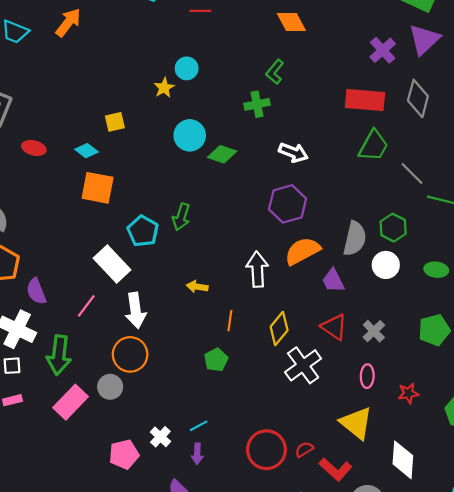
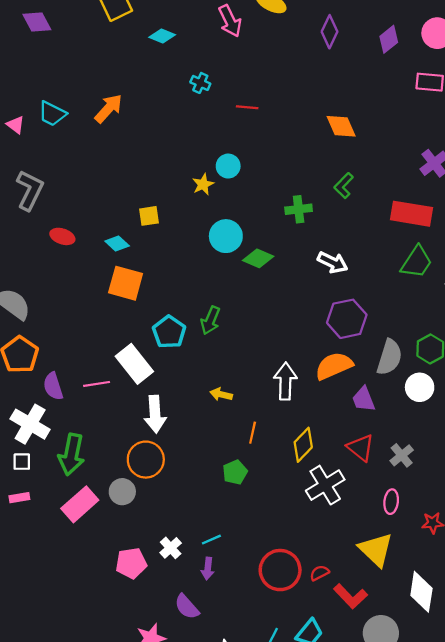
green L-shape: (275, 72) -> (344, 186), moved
purple hexagon: (288, 204) -> (347, 319), moved
pink line: (86, 306) -> (97, 384), moved, turned 40

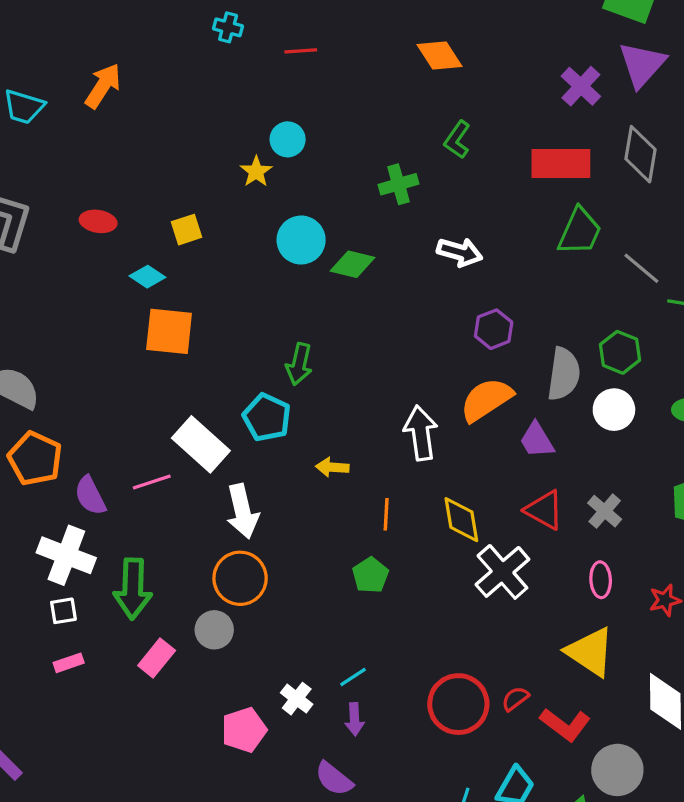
red ellipse: (62, 236) -> (98, 221), moved
purple hexagon: (347, 319) -> (494, 329), size x0.7
cyan pentagon: (169, 332) -> (267, 417), moved
yellow diamond: (303, 445) -> (461, 520), turned -44
pink rectangle: (80, 504) -> (157, 658), size x0.7

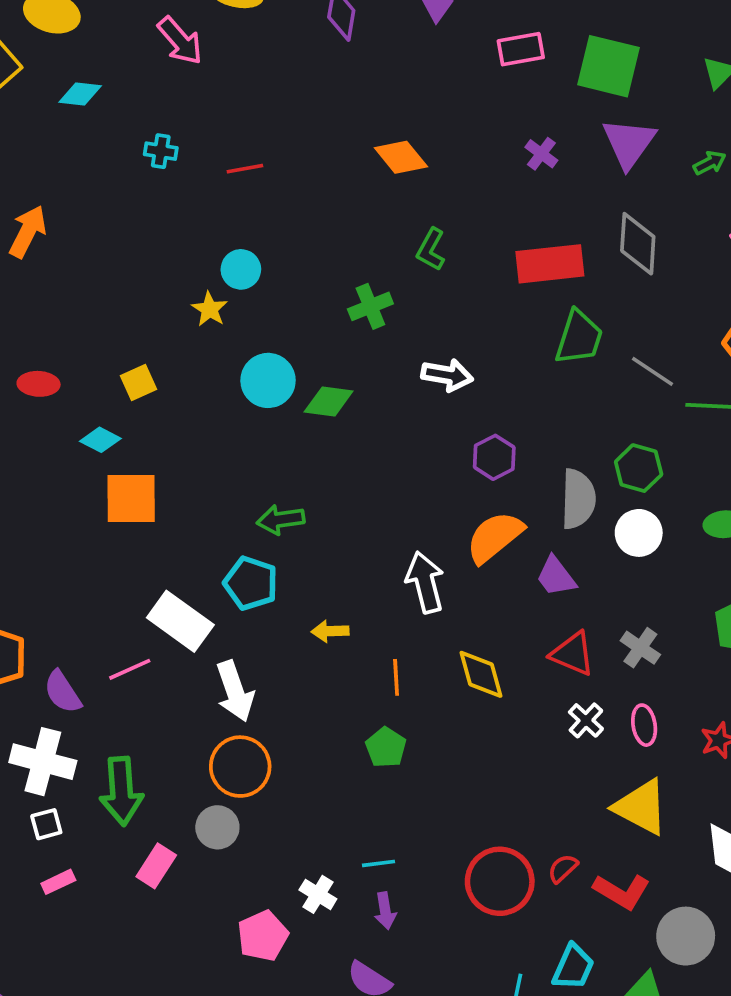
purple cross: (581, 86) -> (541, 154), moved, size x0.7
green arrow: (299, 364) -> (281, 520), turned 75
white cross: (502, 572) -> (586, 720), moved, size x0.6
cyan line: (353, 677) -> (378, 863), turned 32

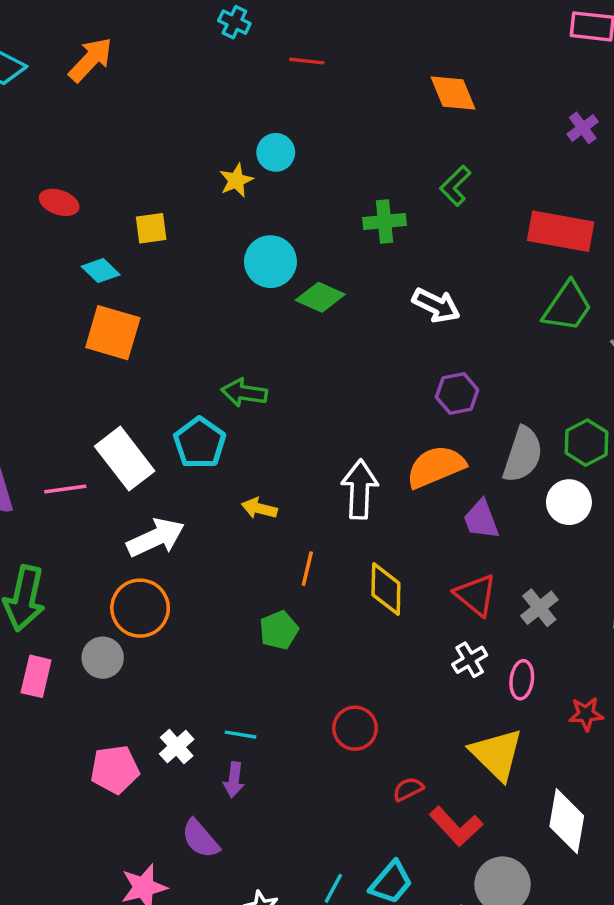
white arrow: (235, 691) -> (156, 538), turned -112
pink rectangle: (156, 866) -> (36, 676), turned -36
red circle: (500, 881) -> (355, 728), moved, size x0.7

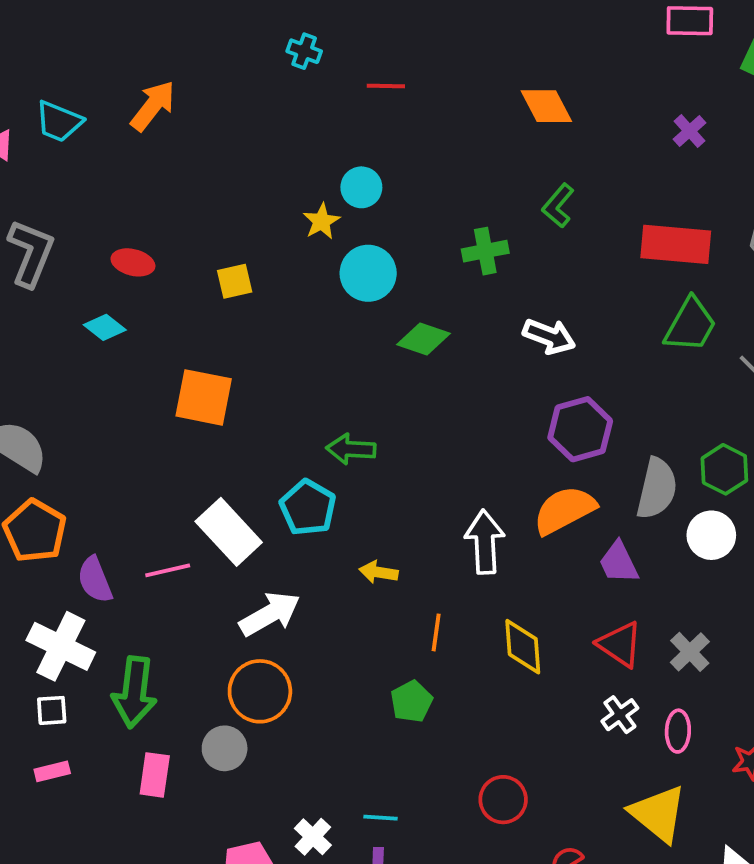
cyan circle: (270, 262) -> (368, 273), moved
cyan diamond: (101, 271) -> (105, 327), moved
purple hexagon: (457, 394) -> (580, 429), size x1.4

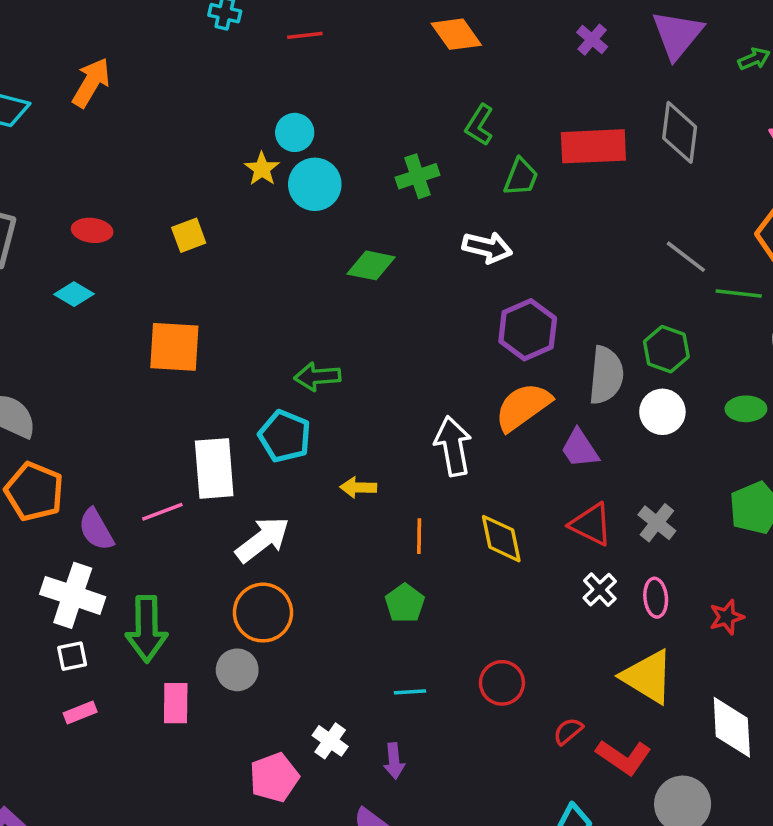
cyan circle: (368, 273) -> (315, 184), moved
green trapezoid: (690, 325) -> (521, 177), moved, size x0.7
white rectangle: (229, 532) -> (214, 468), turned 46
cyan line: (380, 818) -> (410, 692), moved

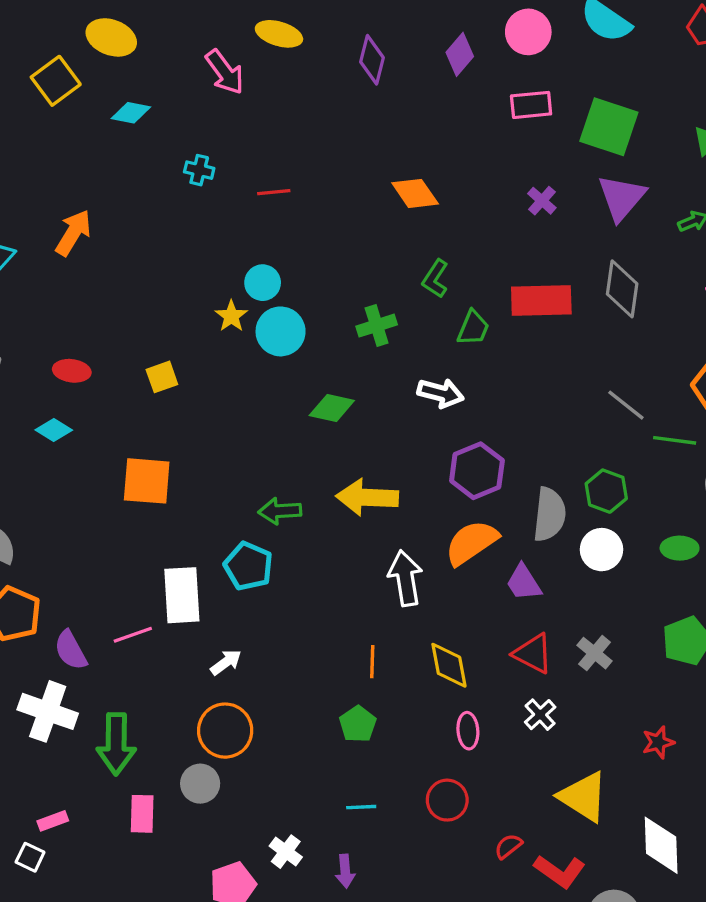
yellow arrow: (358, 487) -> (367, 497), moved, size x1.8
white arrow: (263, 540) -> (226, 662), size x0.6
pink ellipse: (656, 598) -> (468, 731), moved
white square: (72, 656) -> (30, 857), moved, turned 36

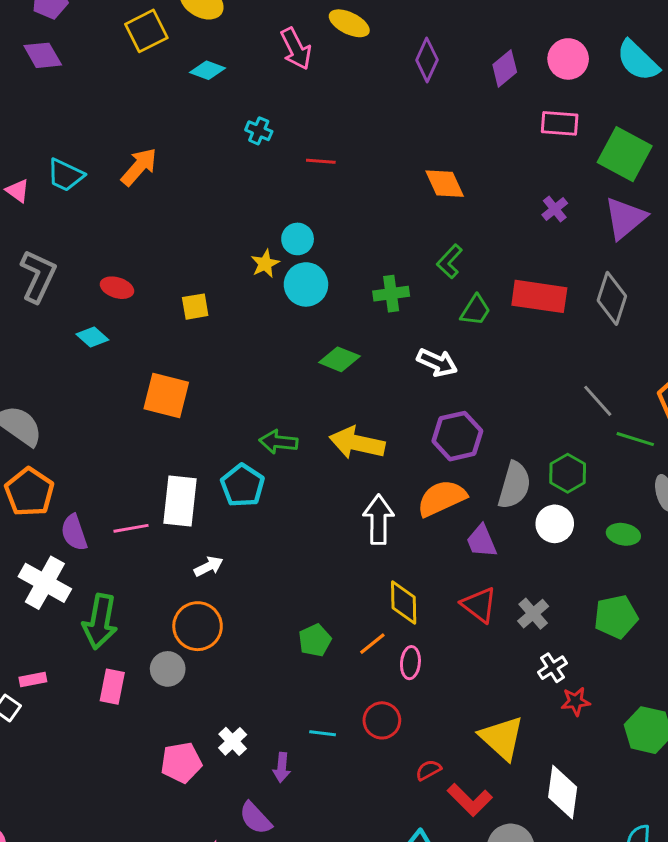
orange line: (372, 662) -> (372, 644), moved, turned 40
white cross: (540, 715) -> (552, 668), moved
cyan line: (361, 807) -> (323, 733), moved

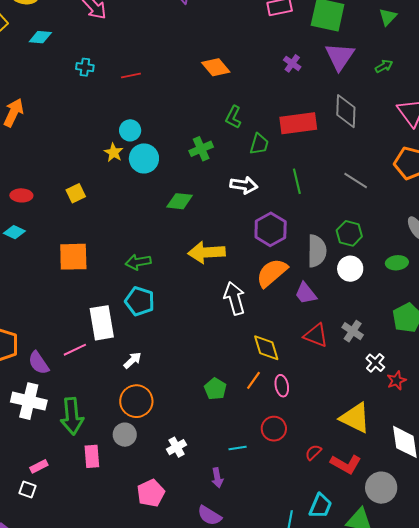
green line: (635, 439) -> (297, 181), moved, turned 75
green arrow: (278, 442) -> (138, 262), moved
white cross: (233, 741) -> (177, 447), moved, turned 30

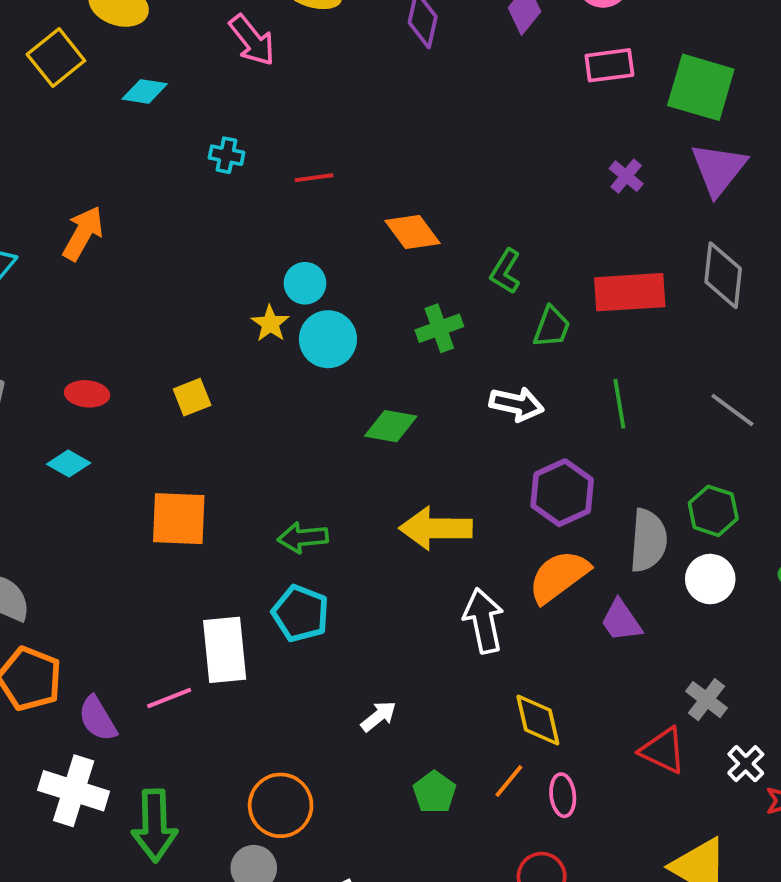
orange diamond: (216, 67) -> (412, 232), moved
red triangle: (316, 335) -> (663, 750), moved
white arrow: (132, 360) -> (378, 716), moved

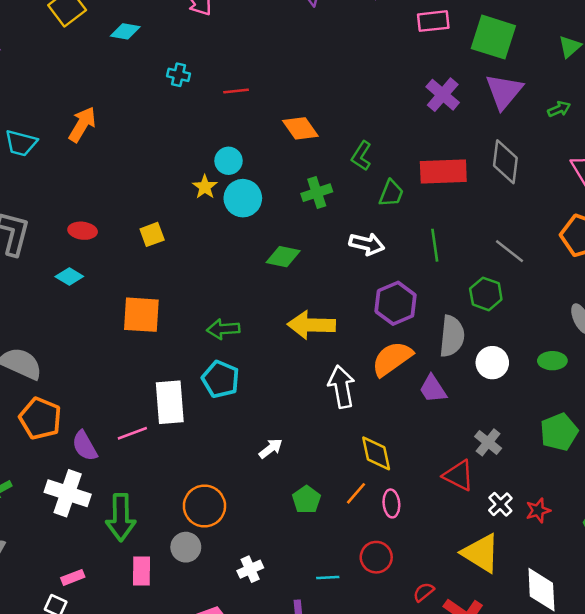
purple cross: (626, 176) -> (443, 95), size x1.5
green hexagon: (713, 511) -> (486, 294), moved
white cross: (746, 764) -> (500, 504), moved

